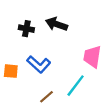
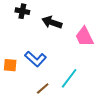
black cross: (26, 29) -> (22, 11), moved
pink trapezoid: (92, 57) -> (84, 37), moved, turned -35

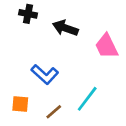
orange square: (10, 65) -> (20, 104), moved

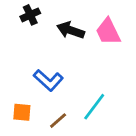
black cross: (28, 14) -> (30, 15), turned -36
pink trapezoid: (107, 46) -> (108, 32), moved

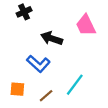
black arrow: (71, 30) -> (52, 38), moved

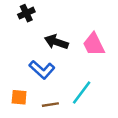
pink trapezoid: (86, 25) -> (94, 44), moved
brown line: (46, 96) -> (50, 105), turned 32

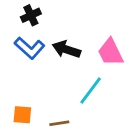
blue L-shape: (42, 70) -> (29, 48), moved
cyan line: (82, 92) -> (91, 91), moved

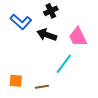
black cross: (31, 15) -> (51, 11), moved
blue L-shape: (29, 48) -> (21, 22), moved

